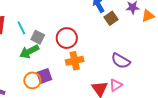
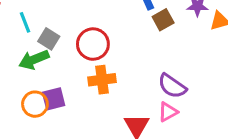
pink triangle: (116, 85) -> (168, 112), moved

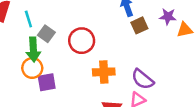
green arrow: (34, 60) -> (33, 50), turned -75
orange cross: (102, 80) -> (104, 72), moved
orange circle: (35, 104) -> (32, 68), moved

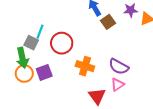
cyan line: (28, 19) -> (40, 32), moved, turned 48
orange cross: (104, 72) -> (85, 66), turned 30
purple square: (47, 82) -> (44, 72), moved

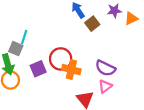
red circle: (62, 43) -> (61, 59), moved
purple square: (44, 72) -> (38, 69), moved

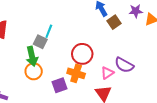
purple square: (38, 69) -> (59, 85), moved
orange cross: (71, 70) -> (76, 73), moved
pink triangle: (105, 86) -> (107, 73), moved

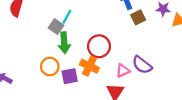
green arrow: (32, 56) -> (64, 43), moved
orange circle: (34, 71) -> (50, 67), moved

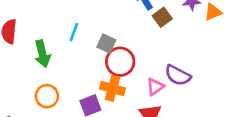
gray square: (56, 27) -> (106, 43), moved
green arrow: (64, 43) -> (42, 54), moved
orange circle: (50, 67) -> (47, 96), moved

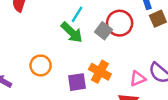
green arrow: (42, 54) -> (72, 32), moved, turned -45
red circle: (120, 62) -> (120, 23), moved

